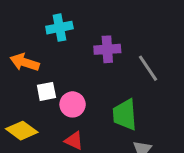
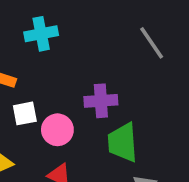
purple cross: (107, 49) -> (101, 101), moved
gray line: (148, 68) -> (152, 43), moved

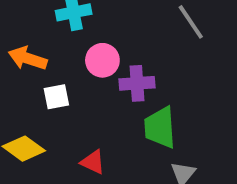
pink circle: (57, 130) -> (102, 60), moved

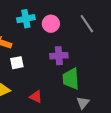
pink circle: (102, 60) -> (51, 24), moved

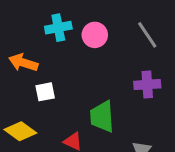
purple cross: (59, 56) -> (147, 85), moved
green trapezoid: (71, 79) -> (102, 117), moved

